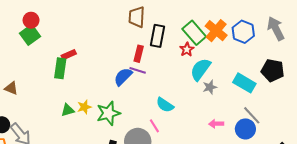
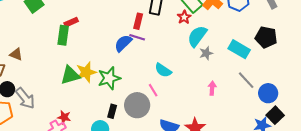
yellow star: (84, 107) -> (86, 72), size x1.5
green triangle: (68, 110) -> (70, 75), size x1.5
pink arrow: (216, 124) -> (212, 88), turned 96
blue circle: (245, 129) -> (268, 93), moved

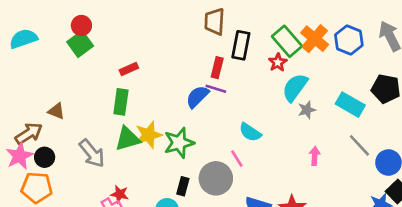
green rectangle: (63, 35) -> (121, 102), moved
gray arrow: (25, 98) -> (92, 153), moved

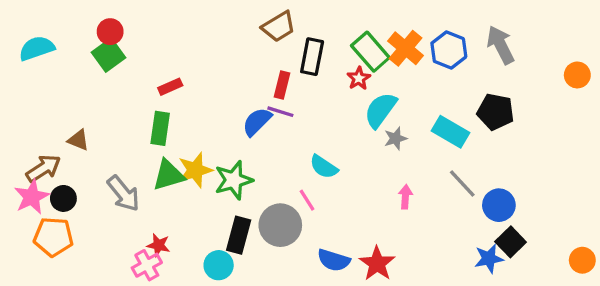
brown trapezoid: (215, 22) -> (279, 27), turned -124
black rectangle: (183, 186) -> (239, 235), size x1.5

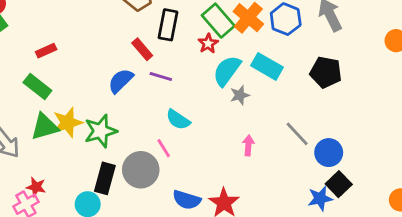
red rectangle: (282, 85) -> (142, 49), turned -55
purple line: (280, 112) -> (161, 77), moved
green rectangle: (160, 128) -> (37, 87), turned -60
cyan rectangle: (450, 132) -> (267, 66), moved

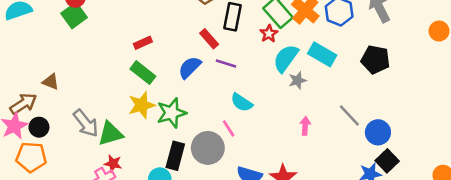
red rectangle: (46, 51) -> (143, 43), moved
green rectangle: (37, 87) -> (143, 73), moved
green triangle: (45, 127) -> (110, 134), moved

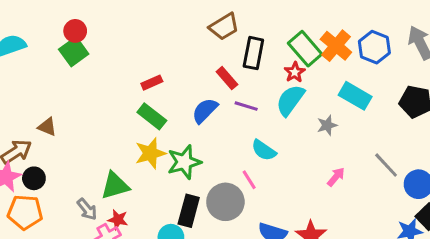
cyan semicircle: (286, 58) -> (290, 100), moved
gray arrow: (86, 123) -> (87, 209), moved, size x0.7
pink arrow: (305, 126) -> (336, 177), turned 36

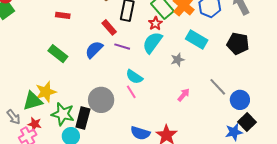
red rectangle: (152, 83) -> (63, 15), moved, turned 32
yellow star: (150, 153) -> (46, 92), moved
green star: (184, 162) -> (63, 114), moved, turned 30
pink line: (249, 180) -> (131, 92), moved
gray circle: (225, 202) -> (101, 100), moved

